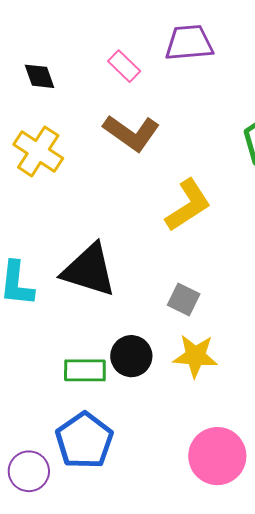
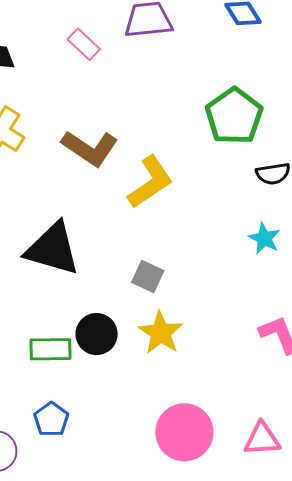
brown L-shape: (131, 133) -> (90, 148), moved
yellow star: (195, 356) -> (161, 333), turned 30
blue pentagon: (84, 441) -> (51, 419), size x0.6

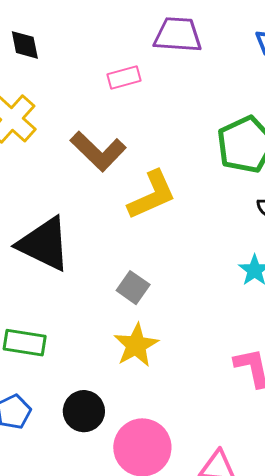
pink rectangle: (84, 44) -> (124, 77), moved, turned -68
black circle: (97, 334) -> (84, 411), moved

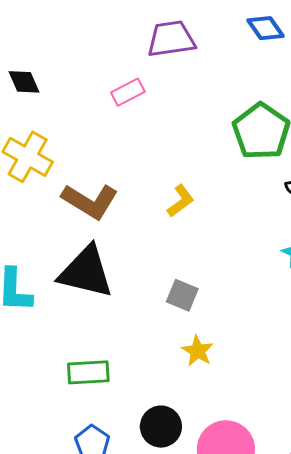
brown L-shape: (98, 151) -> (90, 201), moved
yellow L-shape: (152, 195) -> (181, 201), size x0.6
yellow star: (136, 345) -> (198, 351), size x0.7

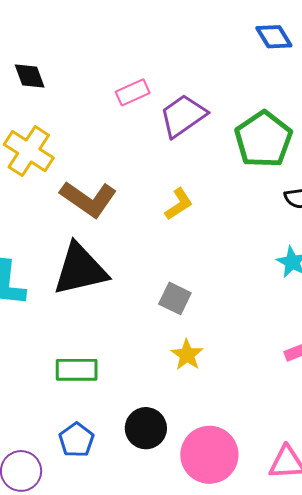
purple trapezoid: (171, 39) -> (183, 116), moved, turned -30
black triangle: (86, 272) -> (80, 269), turned -30

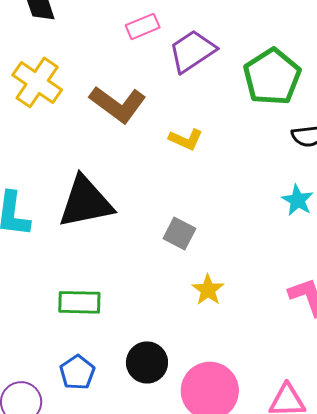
brown L-shape: (88, 199) -> (118, 104), moved
yellow L-shape: (179, 204) -> (186, 139), turned 56
yellow star: (187, 355) -> (208, 290), moved

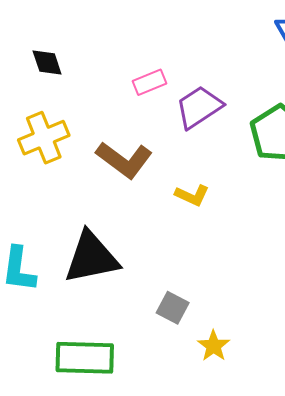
yellow cross: (37, 82) -> (44, 138), turned 33
gray square: (179, 234) -> (173, 308), moved
green rectangle: (79, 302) -> (85, 358), size x1.4

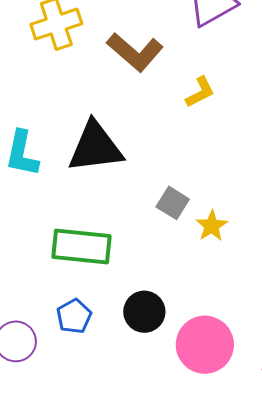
yellow L-shape: (192, 195) -> (200, 92), turned -56
yellow star: (214, 346) -> (212, 226), moved

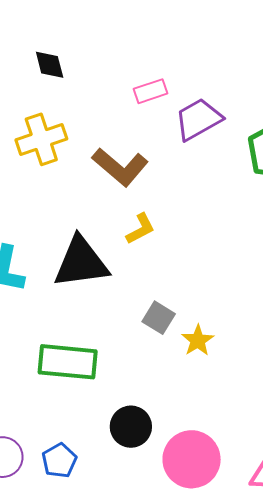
yellow L-shape: (200, 92) -> (141, 229), moved
blue pentagon: (74, 316) -> (59, 461), moved

